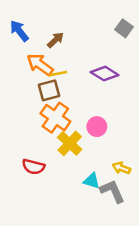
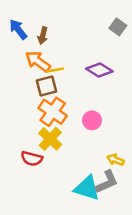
brown arrow: (55, 40) -> (43, 36), moved, turned 147
yellow cross: (70, 143) -> (50, 139), moved
cyan triangle: (92, 181) -> (87, 188), moved, size x1.6
gray L-shape: (112, 191) -> (107, 182), turned 90

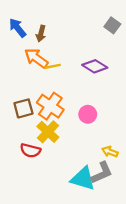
brown square: (46, 86) -> (23, 108), moved

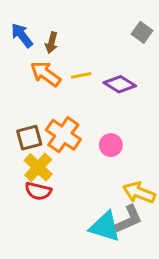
yellow line: (53, 66) -> (81, 75), moved
yellow cross: (48, 132) -> (38, 167), moved
yellow arrow: (110, 152) -> (139, 193), size x1.5

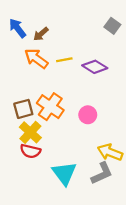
brown arrow: (52, 43) -> (41, 34), turned 35
cyan triangle: (105, 227) -> (64, 173), moved, turned 36

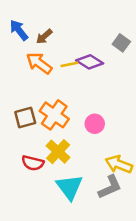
gray square: (112, 26) -> (121, 43), moved
purple diamond: (95, 67) -> (90, 62), moved
yellow cross: (30, 132) -> (58, 152), moved

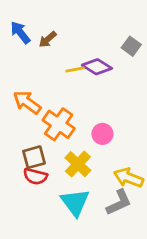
orange arrow: (39, 63) -> (27, 102), moved
brown square: (25, 117) -> (34, 157), moved
yellow cross: (58, 152) -> (78, 164), moved

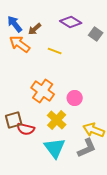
purple diamond: (97, 67) -> (71, 22), moved
yellow line: (75, 69) -> (55, 51), turned 32
orange arrow: (27, 102) -> (20, 44), moved
brown square: (34, 157) -> (14, 120), moved

